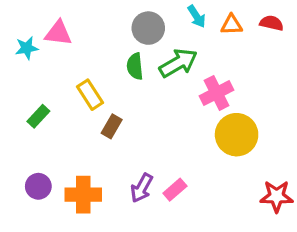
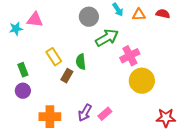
green semicircle: (135, 66) -> (81, 62), moved
green rectangle: (38, 116) -> (23, 70), turned -64
purple circle: (38, 186) -> (23, 91), moved

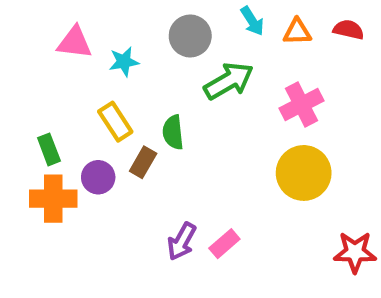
cyan star: (16, 29) -> (124, 62), moved
pink cross: (130, 56) -> (301, 104), moved
purple circle: (23, 91) -> (98, 177), moved
orange cross: (50, 117) -> (53, 199), moved

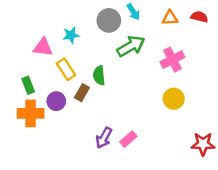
cyan arrow: (252, 21) -> (133, 12), moved
pink triangle: (75, 42) -> (43, 47), moved
yellow circle: (304, 173) -> (174, 99), size x0.7

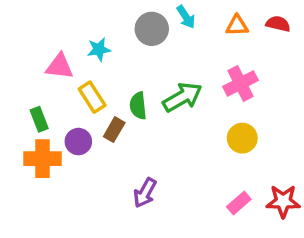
green arrow: (131, 46) -> (182, 97), moved
pink rectangle: (128, 139) -> (239, 203), moved

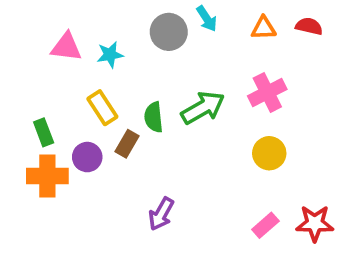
pink triangle: (60, 66) -> (66, 47), moved

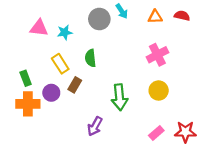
green arrow: (203, 108) -> (119, 97), moved, turned 115
green semicircle: (154, 117) -> (90, 58), moved

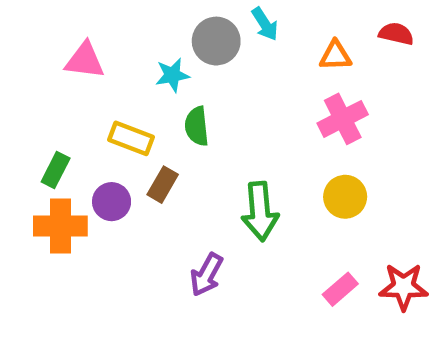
orange triangle: (155, 17) -> (335, 56), moved
cyan star: (65, 32) -> (172, 75), moved
yellow rectangle: (60, 64) -> (131, 138), turned -36
green rectangle: (26, 78) -> (56, 170), turned 48

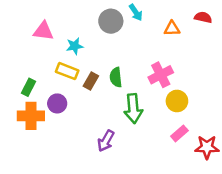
cyan star: (172, 75) -> (75, 46), moved
pink cross: (343, 119) -> (161, 75), moved
green semicircle: (197, 126) -> (116, 77), moved
brown rectangle: (163, 185) -> (91, 81), moved
pink rectangle: (340, 289) -> (179, 133), moved

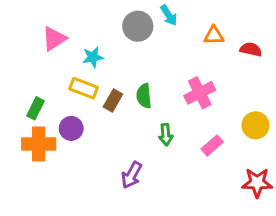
red semicircle: (203, 17) -> (251, 49), moved
pink triangle: (43, 31) -> (54, 39), turned -40
yellow circle: (177, 101) -> (256, 125), moved
green arrow: (133, 108) -> (166, 135), size x0.6
pink rectangle: (179, 133) -> (212, 145), moved

